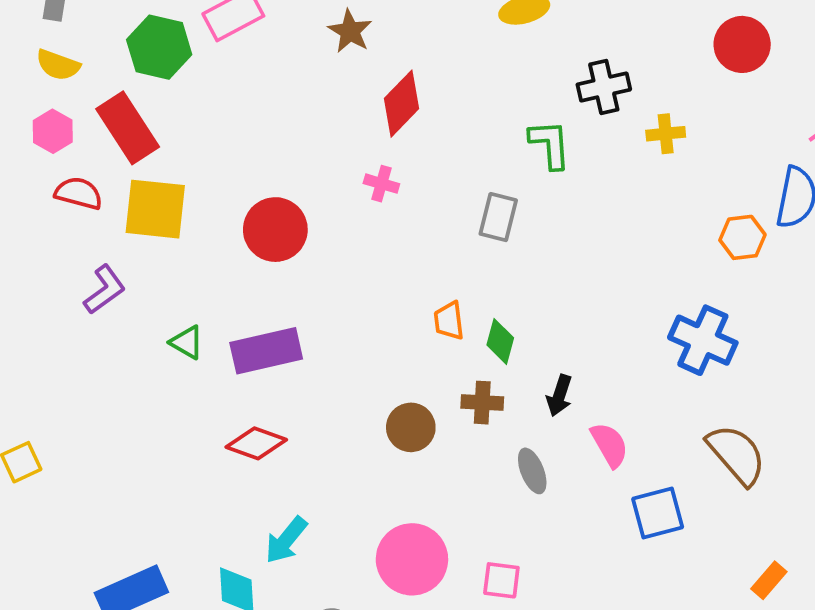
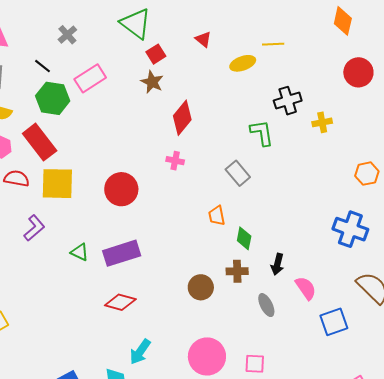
gray rectangle: (498, 217) -> (238, 173), turned -50
orange trapezoid: (449, 321) -> (217, 216), moved

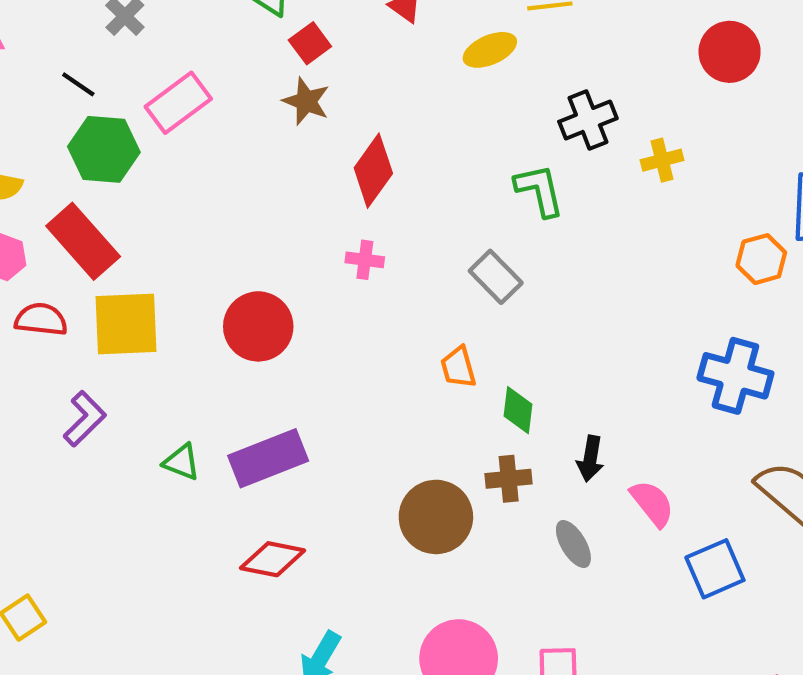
brown circle: (201, 287) -> (436, 517), size x1.4

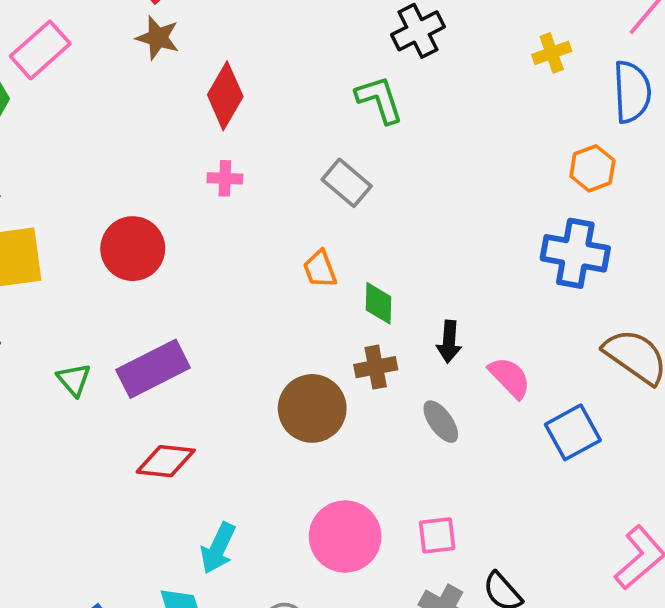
yellow cross: (662, 160) -> (552, 53), moved
orange hexagon: (761, 259) -> (592, 168), moved
green triangle: (182, 462) -> (74, 380), turned 33

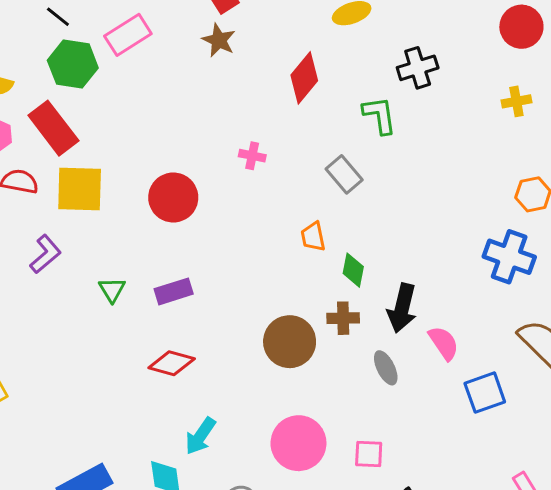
red diamond: (225, 96) -> (304, 78), moved
black arrow: (449, 342) -> (402, 308), size x1.5
purple rectangle: (153, 369) -> (174, 291), size x0.7

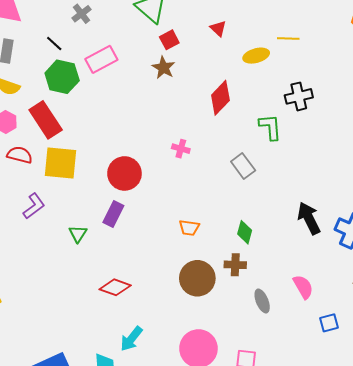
orange trapezoid: (313, 237) -> (189, 228), moved, turned -75
purple rectangle: (174, 291) -> (113, 214), moved, turned -50
black arrow: (402, 308) -> (309, 218), moved, turned 136
blue square: (485, 393) -> (329, 323), size x0.7

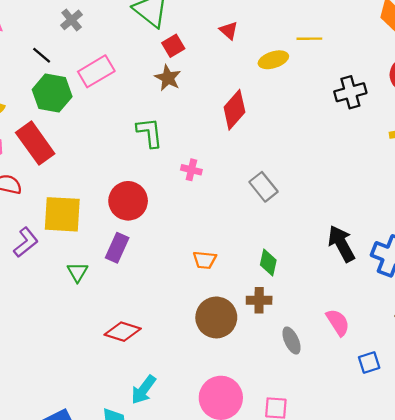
black cross: (299, 96) -> (350, 92), moved
green L-shape: (270, 127) -> (150, 132), moved
yellow square: (61, 163) -> (62, 214), moved

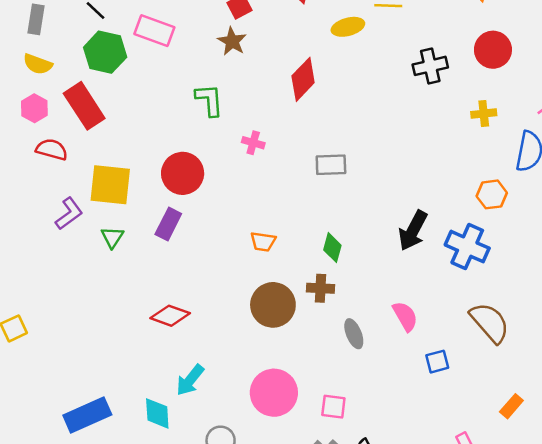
pink rectangle: (96, 71) -> (154, 31), turned 48
gray rectangle: (264, 187) -> (331, 165), turned -56
black arrow: (341, 244) -> (413, 231), turned -126
green triangle: (77, 272) -> (112, 237), moved

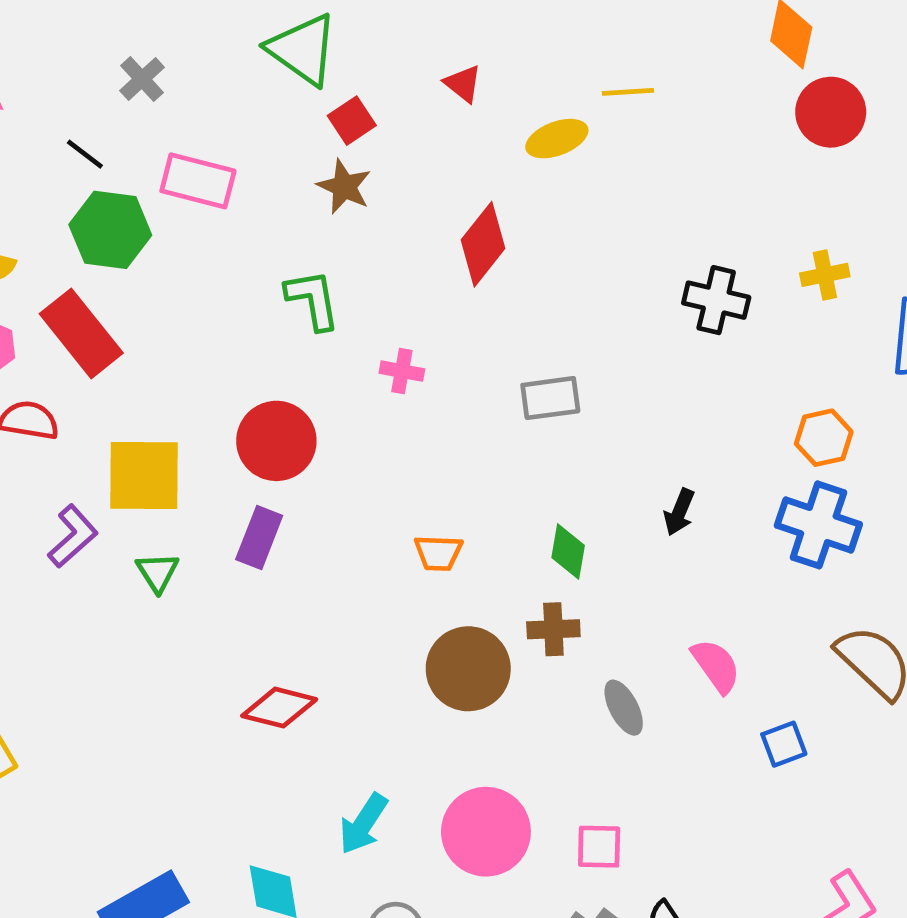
red circle: (493, 50) -> (831, 112), moved
black cross: (430, 66) -> (716, 300), moved, turned 32
orange hexagon: (492, 194) -> (824, 438), moved
black arrow: (413, 231) -> (679, 512), moved, size x0.6
cyan arrow: (190, 380) -> (363, 824), moved

